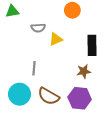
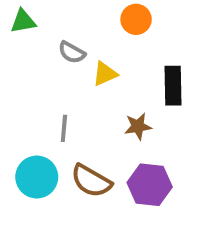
gray semicircle: (38, 28) -> (72, 52), turned 32
brown star: (84, 71) -> (138, 126), moved

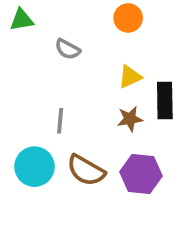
yellow triangle: (105, 74) -> (130, 77), moved
black rectangle: (173, 86) -> (165, 101), moved

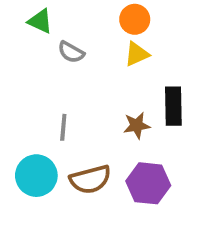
green triangle: (22, 20) -> (40, 21), moved, turned 35
yellow triangle: (130, 77) -> (137, 54), moved
brown semicircle: (86, 170) -> (90, 179), turned -45

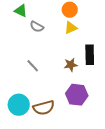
gray line: (63, 127) -> (33, 66), turned -48
cyan circle: (36, 176) -> (19, 105), moved
brown semicircle: (90, 179) -> (44, 108), moved

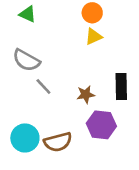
gray semicircle: (37, 27) -> (26, 60), moved, size x1.5
black rectangle: (90, 55) -> (121, 87), moved
brown star: (71, 65) -> (86, 95), moved

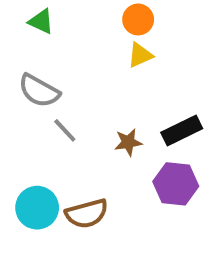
black rectangle: (121, 87) -> (182, 130), turned 65
purple hexagon: (101, 125) -> (176, 184), moved

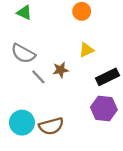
yellow triangle: (140, 55) -> (86, 50), moved
brown star: (128, 142) -> (61, 70), moved

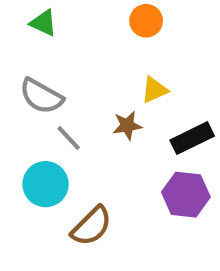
brown star: (61, 70) -> (127, 125), moved
cyan circle: (22, 123) -> (46, 184), moved
brown semicircle: (51, 126) -> (92, 226), turned -30

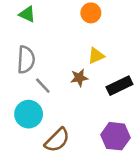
gray semicircle: (41, 96) -> (26, 60), turned -116
purple hexagon: (186, 195) -> (116, 136), moved

